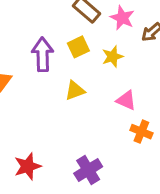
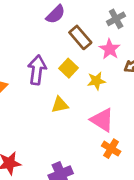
yellow square: (78, 47) -> (68, 68), turned -30
pink triangle: (126, 100) -> (102, 120), size x1.4

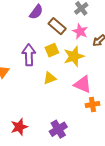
yellow square: (68, 68) -> (52, 50), turned 32
yellow star: (96, 81) -> (74, 56), size x1.5
orange cross: (111, 149) -> (92, 104), turned -32

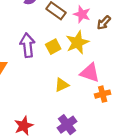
yellow square: (52, 50) -> (53, 47), moved
yellow triangle: (50, 78) -> (62, 85), moved

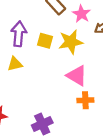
yellow square: (53, 47) -> (45, 41), turned 32
yellow triangle: (62, 85) -> (15, 64), moved

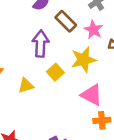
purple arrow: (19, 34) -> (40, 44), moved
yellow square: (45, 41) -> (55, 72), moved, turned 35

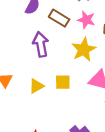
yellow square: (55, 72) -> (63, 82), moved, turned -35

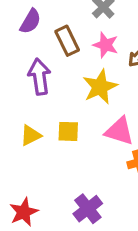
brown rectangle: (59, 18) -> (67, 41), turned 30

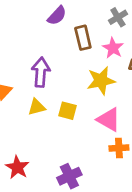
purple arrow: (39, 77) -> (41, 72), moved
red star: (24, 212) -> (17, 167), turned -30

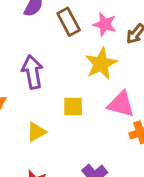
yellow triangle: (37, 107) -> (36, 132), moved

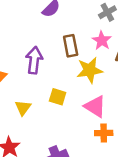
brown rectangle: (69, 22) -> (71, 46), moved
yellow triangle: (36, 132) -> (23, 108), turned -42

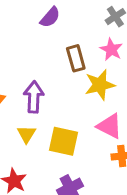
purple arrow: (34, 60) -> (34, 97), moved
yellow square: (58, 97) -> (64, 141), moved, size x1.5

